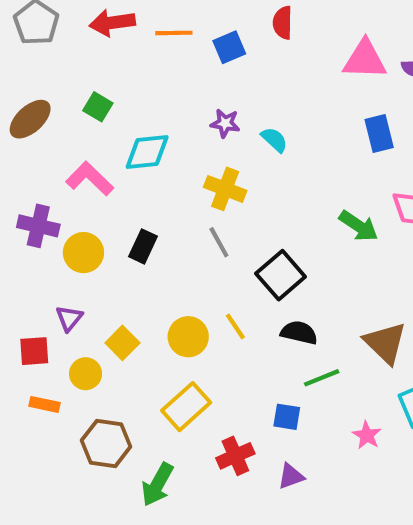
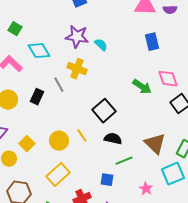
purple star: (225, 123) -> (77, 37), size x1.6
cyan diamond: (147, 152) -> (39, 51), turned 65
gray line: (219, 242) -> (59, 85), moved

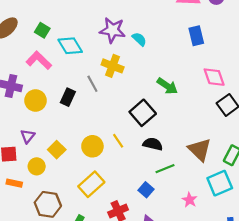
green square: (15, 29) -> (42, 30), moved
green arrow: (142, 87) -> (167, 86), moved
blue square: (107, 180) -> (146, 190), turned 32

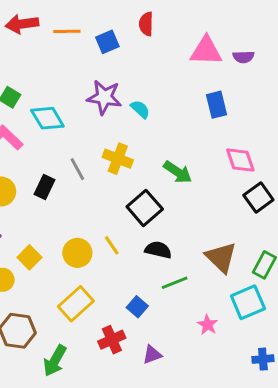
yellow cross: (113, 66) -> (118, 159), moved
blue square: (146, 190) -> (137, 307), moved

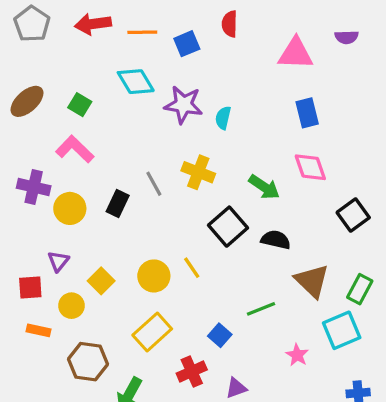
purple semicircle: (243, 57) -> (347, 37), moved
cyan semicircle: (140, 109) -> (223, 118), turned -120
cyan diamond: (47, 118) -> (136, 82), moved
pink diamond: (240, 160) -> (310, 167), moved
black semicircle: (158, 250) -> (276, 240), moved

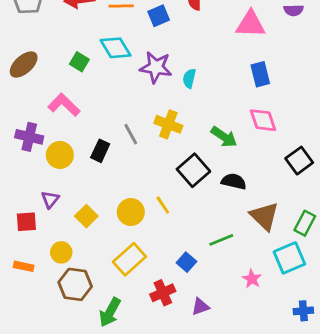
green square: (80, 105) -> (79, 62), moved
yellow circle: (71, 306) -> (61, 252), moved
orange rectangle: (39, 330) -> (24, 266), moved

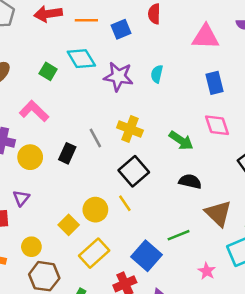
cyan semicircle: (189, 78) -> (157, 74), moved
black square: (193, 170) -> (134, 171), moved
yellow square: (86, 216) -> (69, 225), moved
blue square: (186, 262) -> (147, 256), size x1.6

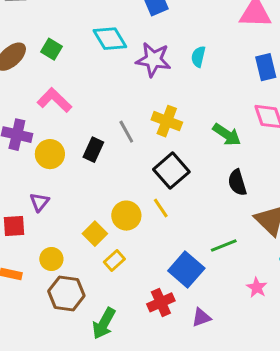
green square: (48, 71) -> (51, 49), moved
black semicircle: (190, 181) -> (237, 183), turned -120
yellow rectangle: (94, 253) -> (114, 260), moved, size x0.6

